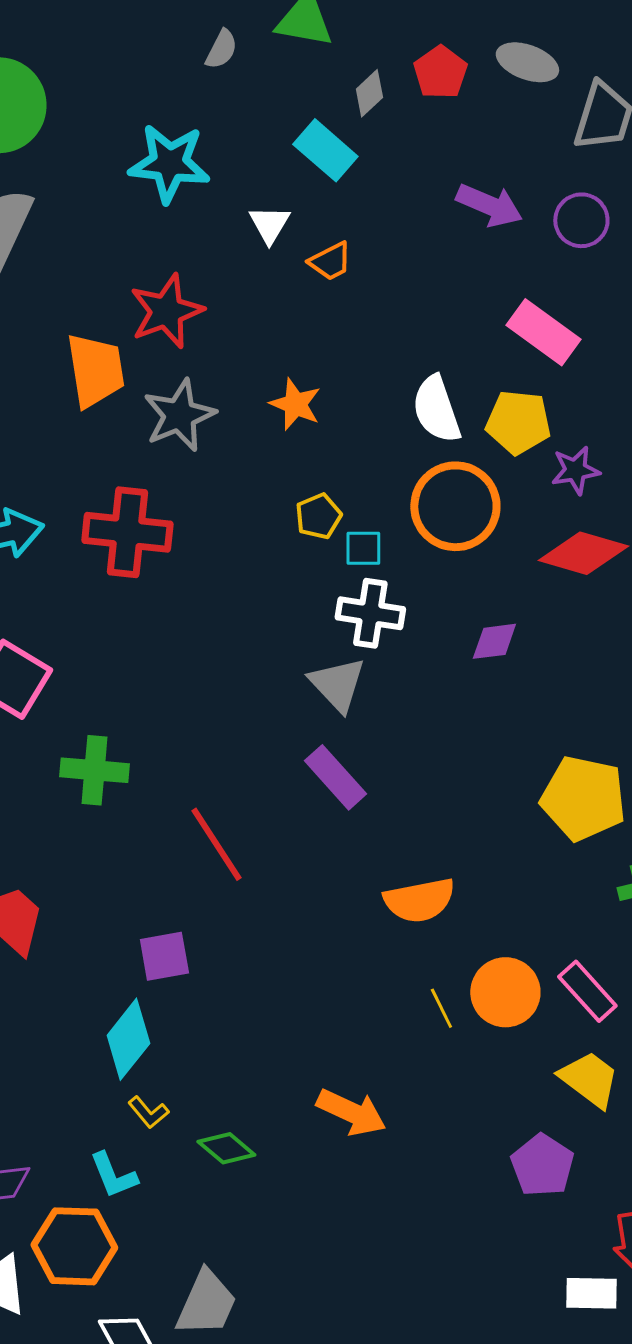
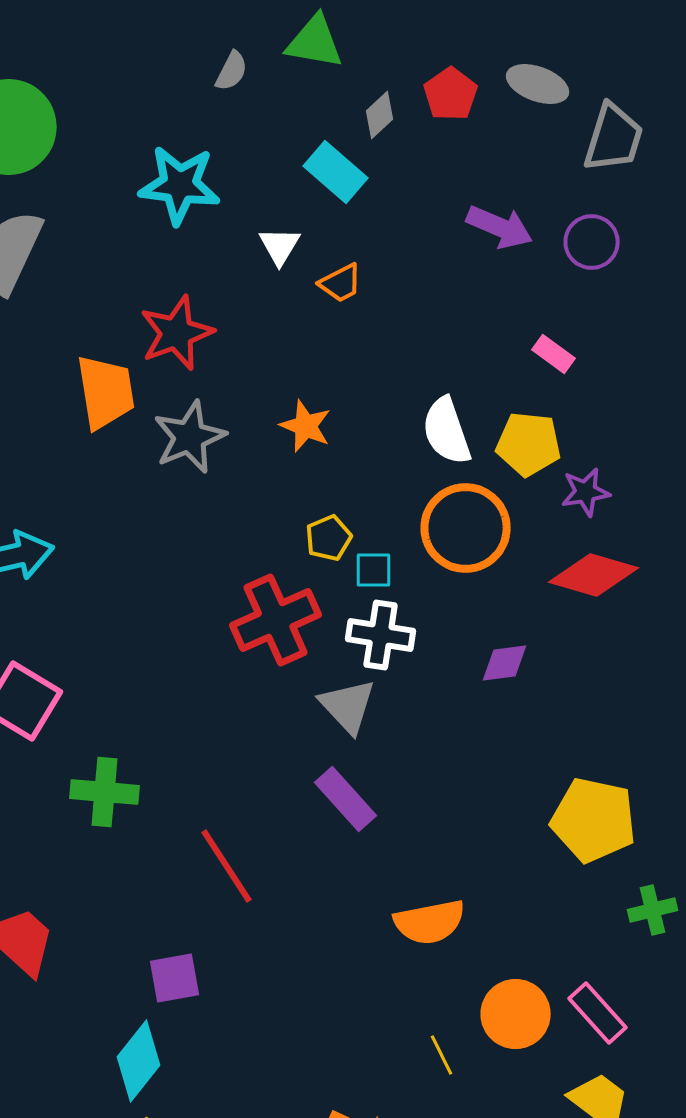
pink rectangle: (543, 332) -> (554, 354), size x0.6
red cross: (127, 532) -> (276, 620), moved, turned -30
yellow line: (441, 1008) -> (442, 1055), moved

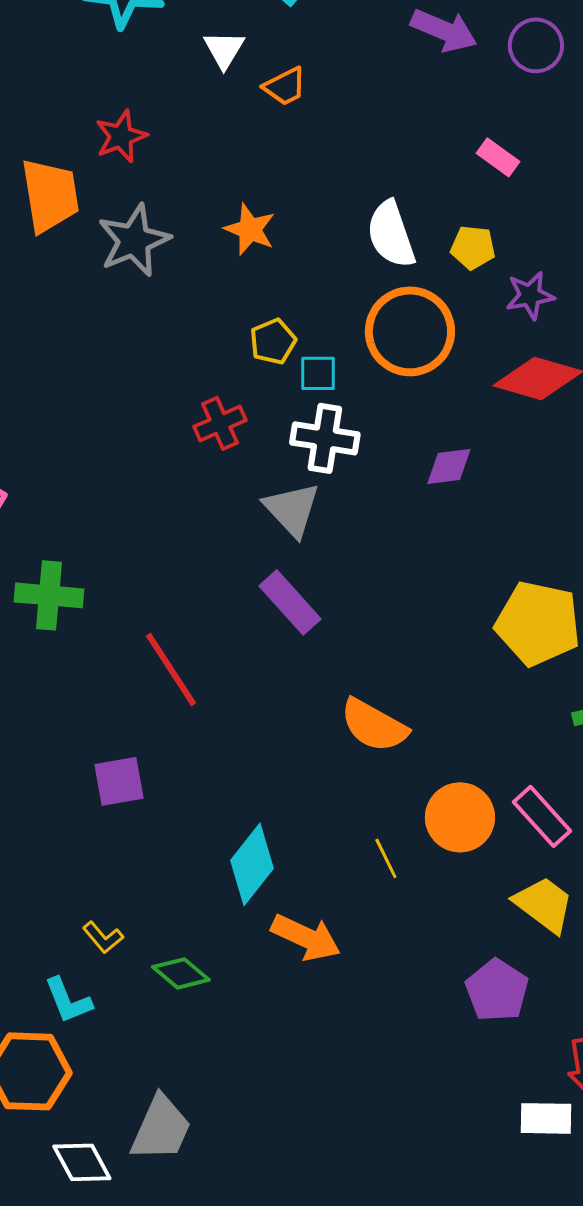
red star: (177, 333) -> (121, 136), size x0.7
yellow pentagon: (529, 444) -> (473, 247), size x0.7
red cross: (276, 620) -> (220, 423), size x0.6
orange semicircle: (430, 922) -> (374, 725), turned 40
cyan diamond: (139, 1061) -> (252, 864), moved

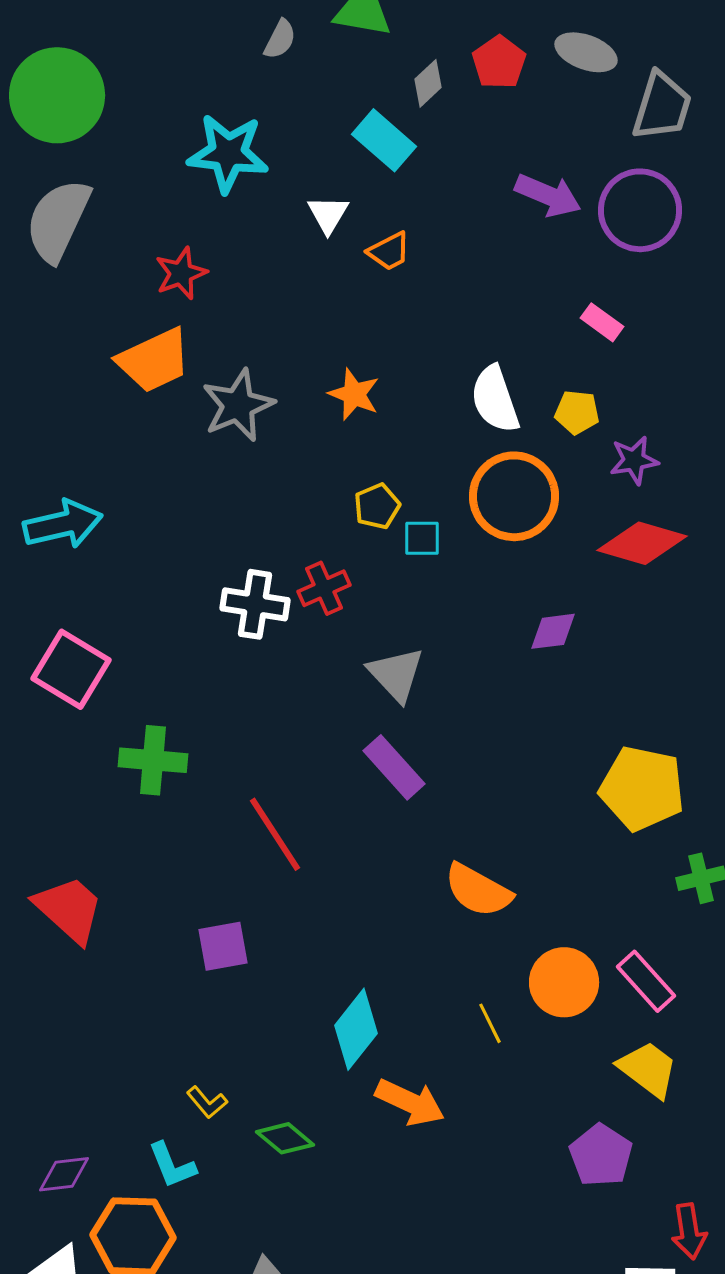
purple circle: (536, 45) -> (640, 210), size x1.5
red star: (121, 136) -> (181, 273), moved
orange trapezoid: (50, 195) -> (154, 360), turned 74
white cross: (325, 438) -> (255, 604), moved

